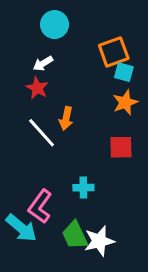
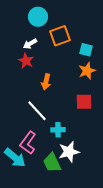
orange square: (114, 52) -> (60, 36), moved
white line: (42, 133) -> (37, 111), moved
white star: (99, 241) -> (69, 152), moved

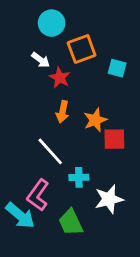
white arrow: (30, 44) -> (41, 60), turned -112
red star: (26, 61) -> (60, 78), moved
orange star: (87, 71) -> (95, 120), moved
white star: (69, 152) -> (109, 199), moved

